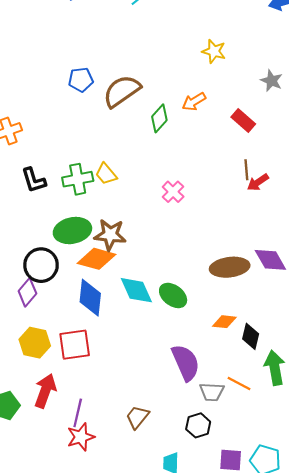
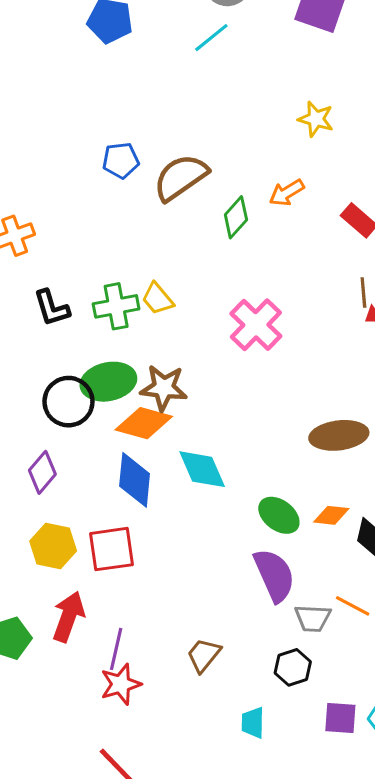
pink cross: (173, 192) -> (256, 325), size x1.6
black circle: (41, 265) -> (68, 402), moved
green ellipse: (173, 295) -> (279, 515), moved

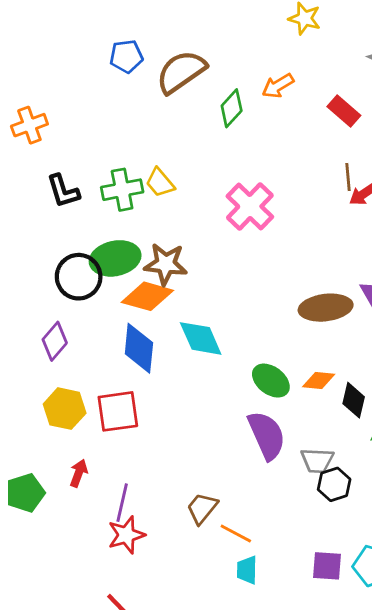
orange line: (353, 606) -> (236, 534), moved
red arrow: (68, 617) -> (79, 473), size x0.6
gray trapezoid: (313, 618) -> (317, 461), moved
black hexagon: (293, 667) -> (334, 484), moved

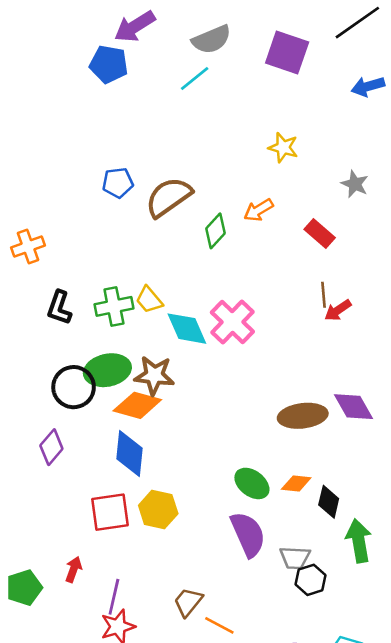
black L-shape: (63, 191) -> (59, 308), turned 36
cyan diamond: (201, 338) -> (187, 329), moved
yellow hexagon: (65, 409) -> (158, 510), moved

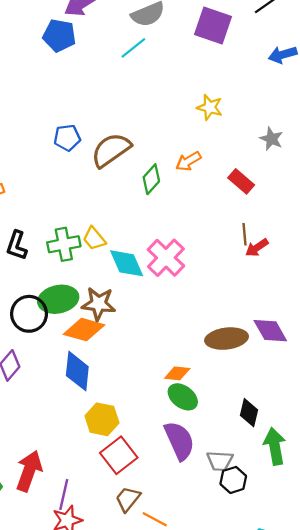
orange diamond: (296, 483) -> (177, 373), moved
red square: (110, 512) -> (119, 455), moved, turned -30
red arrow: (74, 569) -> (29, 471), size x1.8

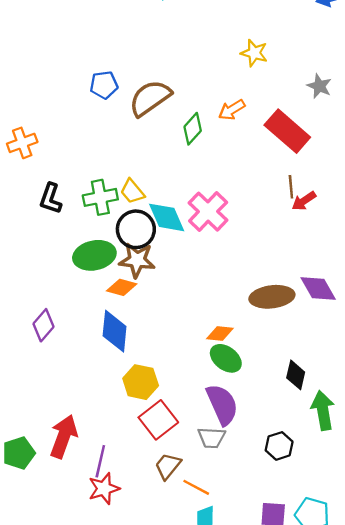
red rectangle: (241, 181) -> (287, 131), size x1.6
black circle: (29, 314) -> (136, 229), moved
orange diamond: (84, 330) -> (122, 287), size x0.7
gray trapezoid: (220, 461) -> (212, 438), moved

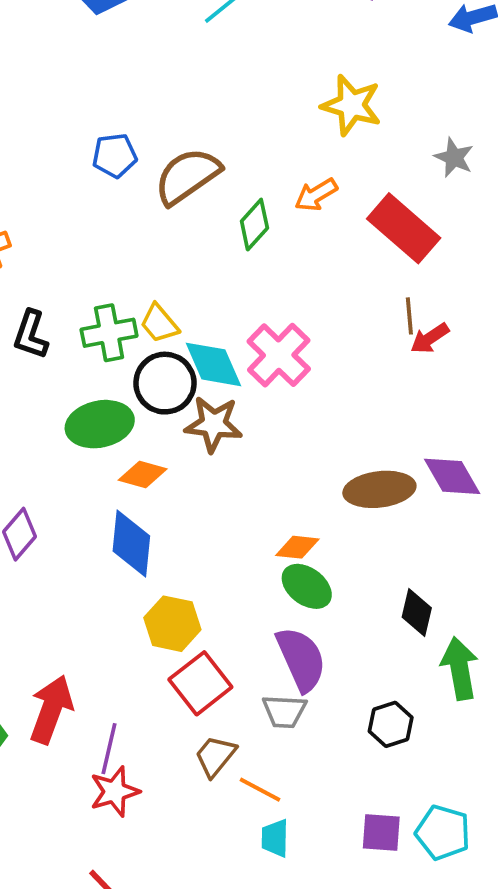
yellow star: (254, 53) -> (351, 105), size x1.4
brown star: (137, 260) -> (213, 424), moved

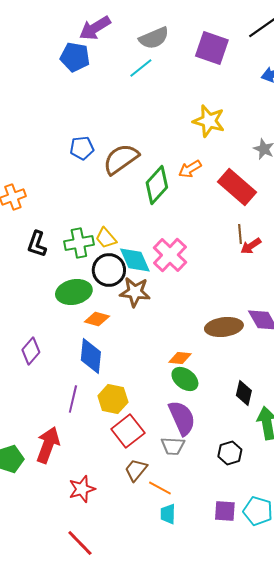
green diamond: (254, 225) -> (157, 185), size x1.4
purple line: (109, 749) -> (73, 399), moved

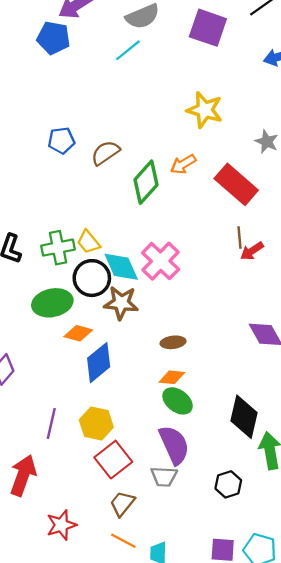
brown semicircle: (121, 159) -> (105, 153), size x0.7
brown ellipse: (224, 327) -> (173, 342), moved, size x0.6
blue diamond: (91, 356) -> (99, 363), moved, turned 45
black diamond: (244, 393) -> (244, 417), size x1.5
orange line: (160, 488) -> (123, 541), moved

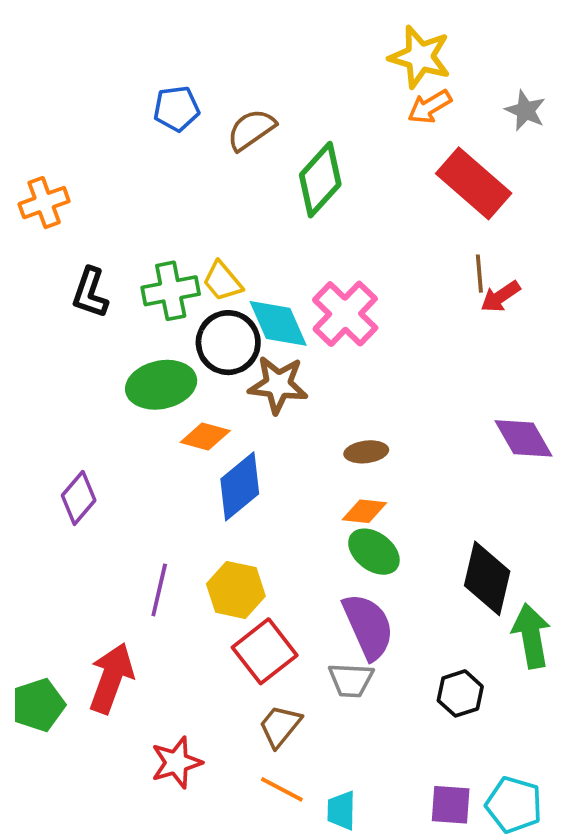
orange arrow: (183, 164) -> (430, 107), moved

